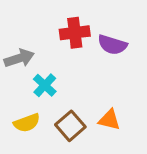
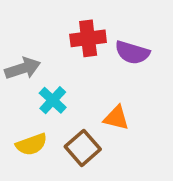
orange triangle: (109, 120) -> (116, 118), moved

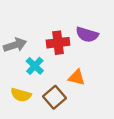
red cross: (88, 38) -> (58, 43), moved
yellow semicircle: (32, 144) -> (21, 95), turned 36

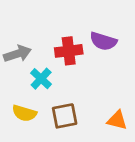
orange triangle: (77, 77) -> (117, 120), moved
brown square: (55, 97) -> (65, 116), turned 30

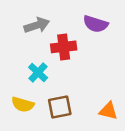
purple semicircle: (103, 41) -> (96, 24), moved
gray arrow: (18, 54) -> (37, 25), moved

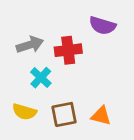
gray arrow: (37, 25) -> (30, 45), moved
orange triangle: (108, 111) -> (101, 116), moved

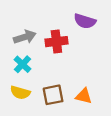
cyan cross: (41, 78) -> (22, 64), moved

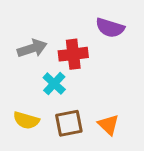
cyan cross: (22, 64) -> (54, 84), moved
orange triangle: (84, 96) -> (109, 125), turned 30

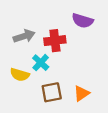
yellow semicircle: (26, 120) -> (20, 75), moved
orange triangle: (109, 125) -> (81, 93), turned 42

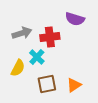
yellow semicircle: (20, 75) -> (18, 68), turned -78

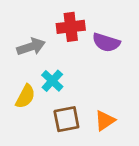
purple semicircle: (75, 19) -> (106, 42), moved
red cross: (50, 37) -> (71, 27), moved

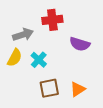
purple semicircle: (106, 42) -> (80, 44), moved
yellow semicircle: (25, 96) -> (15, 58), moved

